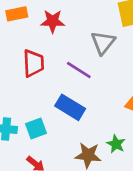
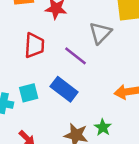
cyan square: (36, 128) -> (29, 93), moved

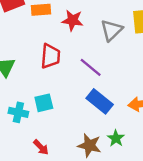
gray triangle: (100, 33) -> (112, 30), moved
blue rectangle: (64, 89) -> (100, 101), moved

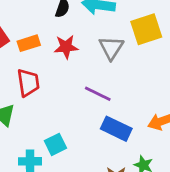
red trapezoid: (50, 56) -> (28, 83), moved

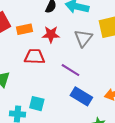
red trapezoid: (28, 83) -> (34, 57), moved, turned -85
cyan square: (55, 144) -> (37, 104), turned 35

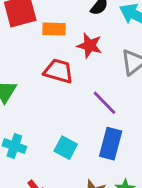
blue rectangle: (81, 96) -> (111, 144), turned 60
cyan square: (37, 104) -> (66, 148), moved

